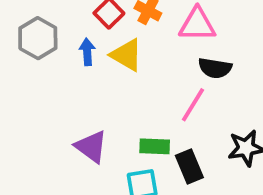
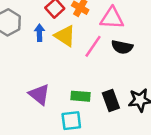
pink line: (193, 105) -> (93, 46), moved
black rectangle: (189, 167) -> (111, 101), moved

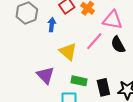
yellow triangle: (65, 36) -> (68, 51), moved
black semicircle: (122, 47) -> (118, 45), turned 42

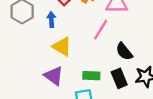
black semicircle: (118, 45) -> (124, 51), moved
yellow triangle: (68, 51) -> (62, 47), moved

